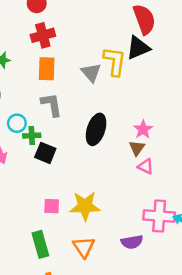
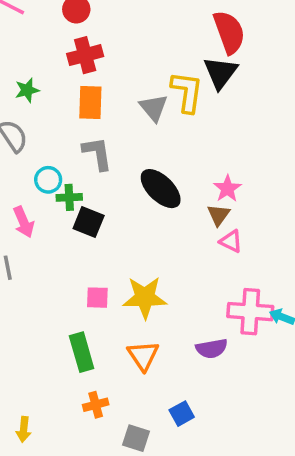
black triangle: (138, 48) -> (220, 73), turned -30
black ellipse: (96, 129) -> (161, 189), turned -64

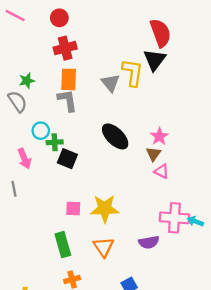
green star: (27, 90) -> (27, 81), moved
gray L-shape: (97, 153) -> (67, 100), moved

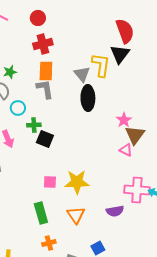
cyan circle: (41, 131) -> (18, 108), moved
black ellipse: (115, 136) -> (88, 98), moved, turned 45
brown triangle: (153, 154) -> (135, 135), moved, size x1.5

